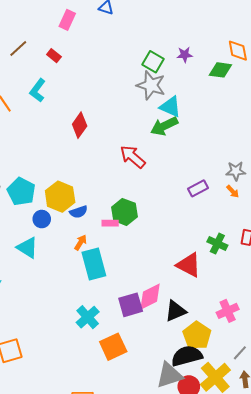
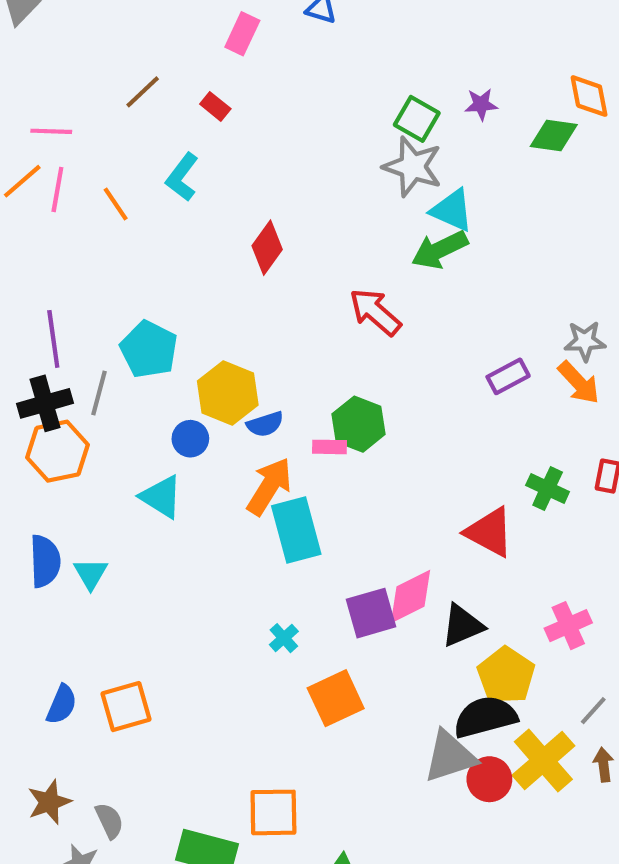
cyan pentagon: (21, 191) -> (149, 349), moved
orange arrow: (233, 191) -> (579, 383), size x1.6
orange arrow: (81, 243) -> (269, 486), size x1.8
cyan cross: (88, 317) -> (284, 638), size x0.6

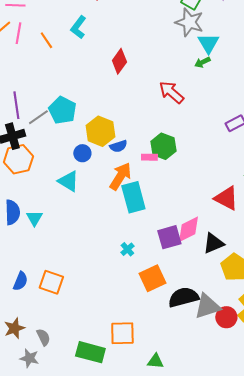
cyan triangle: (452, 210) -> (208, 43), turned 35
green arrow: (440, 250) -> (202, 62), size x0.6
gray line: (99, 393) -> (38, 117), moved, turned 40
orange square: (126, 707) -> (51, 282), turned 35
black semicircle: (485, 717) -> (183, 297), moved

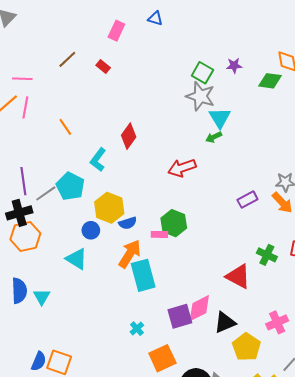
cyan L-shape: (78, 27) -> (98, 160), moved
orange line: (46, 40) -> (65, 127), moved
red arrow: (171, 92) -> (182, 168), turned -60
blue semicircle: (20, 281) -> (39, 361), moved

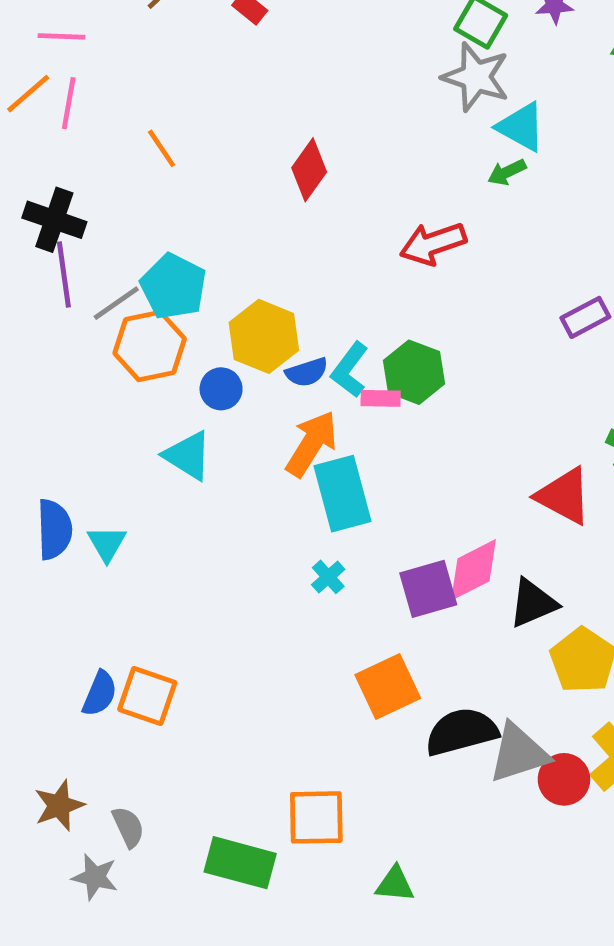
cyan triangle: (220, 118) -> (521, 127), turned -30
cyan L-shape: (98, 160) -> (350, 370), moved
black cross: (19, 213) -> (54, 220), moved, turned 35
orange hexagon: (25, 236) -> (150, 346), moved
cyan cross: (137, 329) -> (328, 577), moved

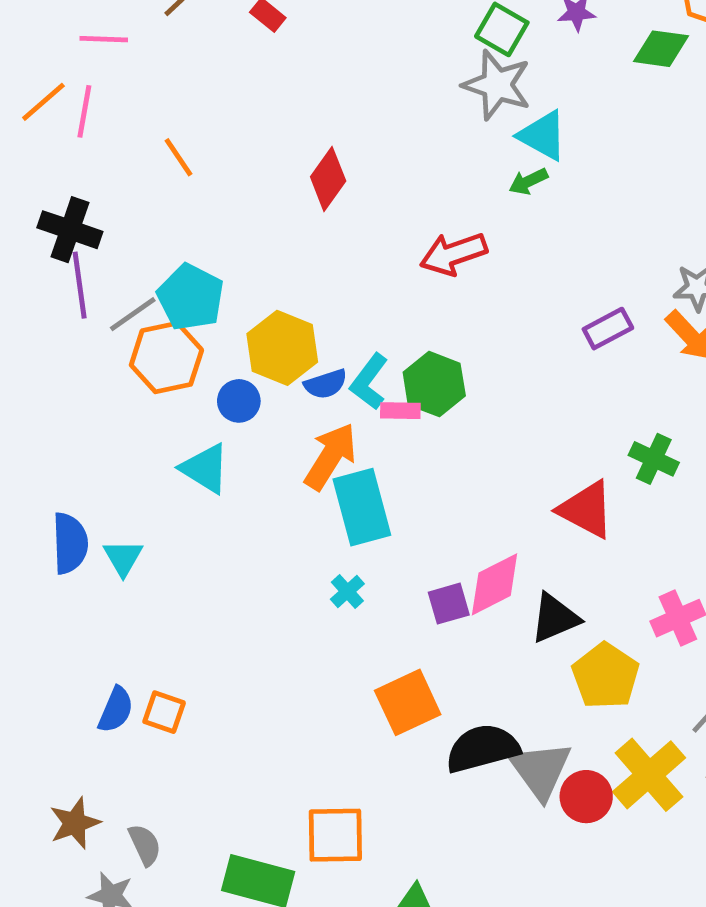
pink line: (62, 36) -> (104, 39), moved
purple square: (428, 589) -> (449, 604), size x0.7
orange square: (147, 696) -> (164, 712), size x0.7
gray triangle: (519, 753) -> (540, 770), turned -48

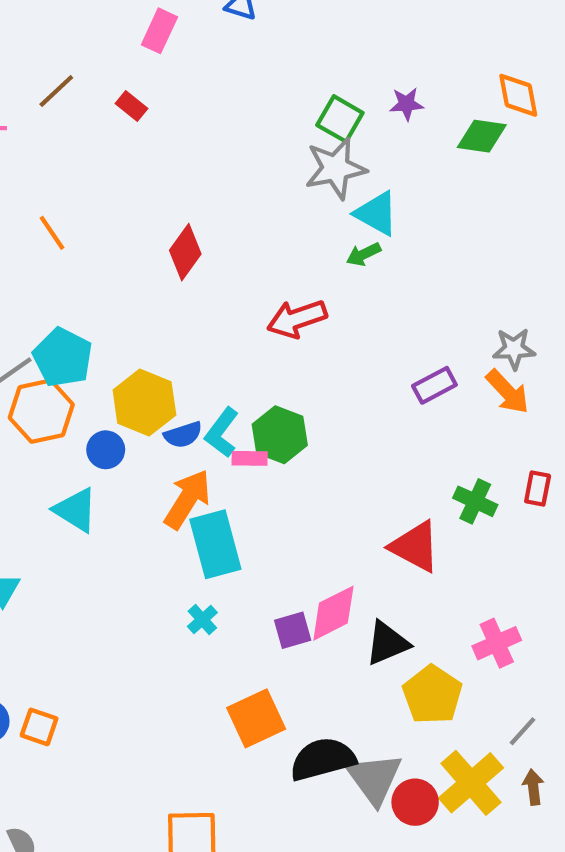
gray star: (497, 85) -> (336, 168), turned -30

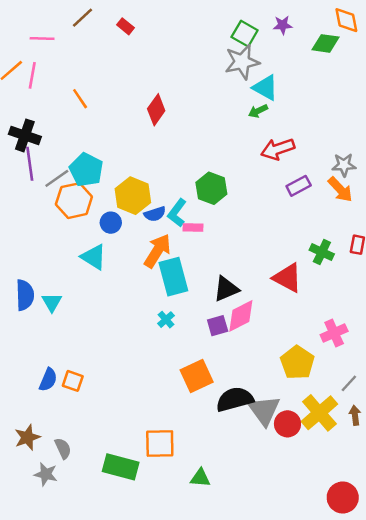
red arrow: (297, 319) -> (278, 149), moved
green hexagon: (280, 435) -> (211, 188), moved
black triangle: (387, 643) -> (226, 289), moved

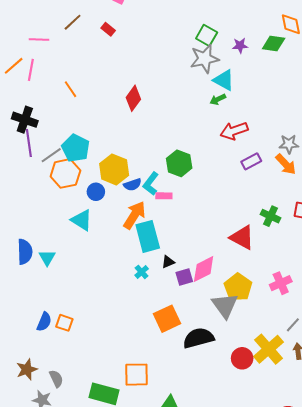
purple star: (283, 25) -> (240, 46), moved
black triangle: (226, 289) -> (168, 262), moved, size x0.6
yellow pentagon: (297, 363) -> (238, 287), moved
gray triangle: (264, 410) -> (225, 305), moved

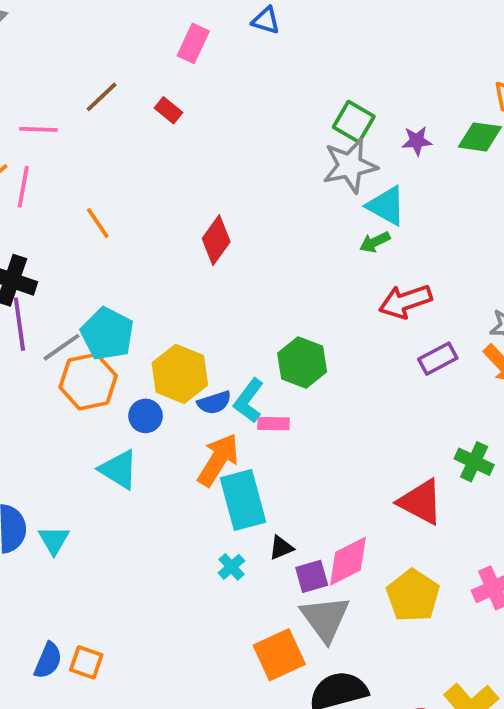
gray triangle: (225, 305) -> (325, 618), moved

